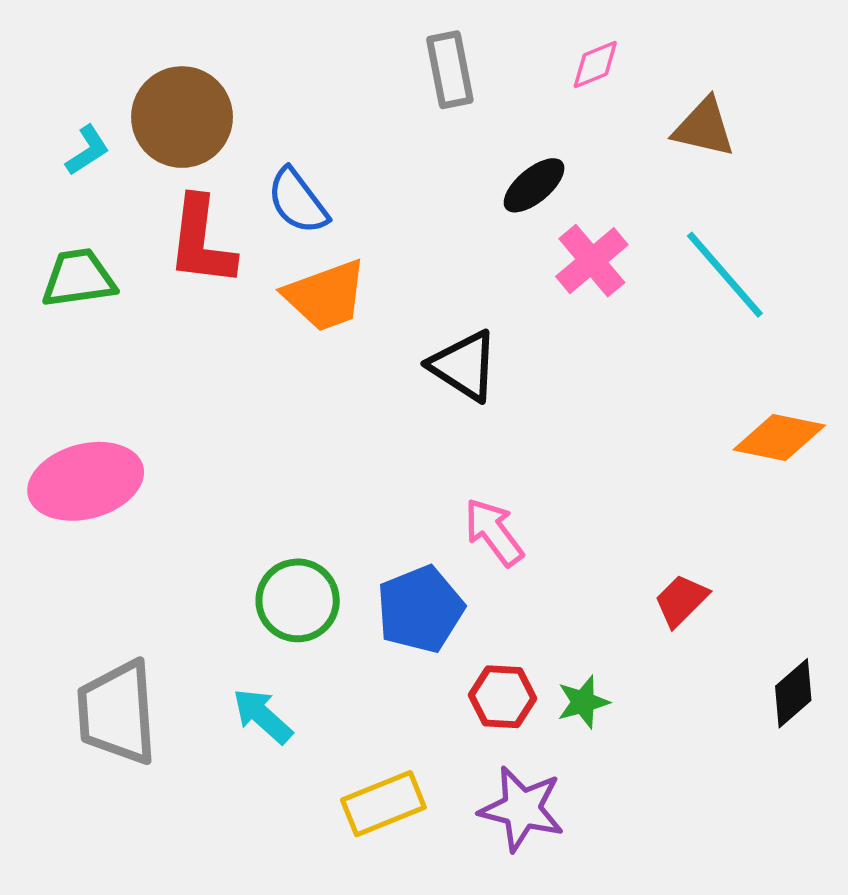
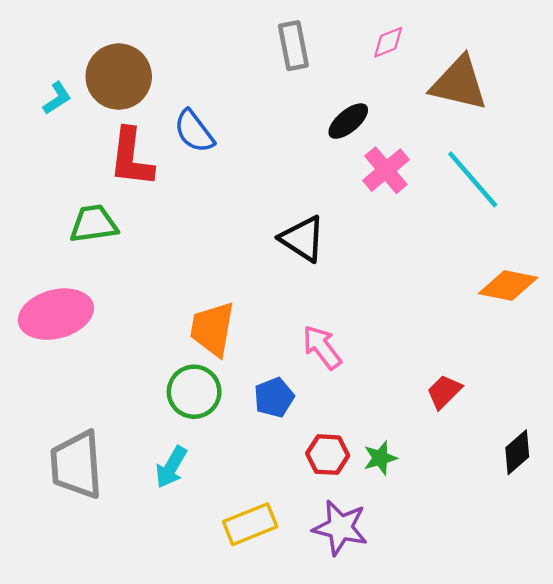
brown triangle: (704, 128) -> (459, 83), size x1.4
green trapezoid: (79, 278) -> (94, 224), moved
orange trapezoid: (326, 296) -> (212, 329), moved, turned 120
blue pentagon: (420, 609) -> (274, 397), size x0.7
cyan arrow: (263, 716) -> (171, 467), turned -102

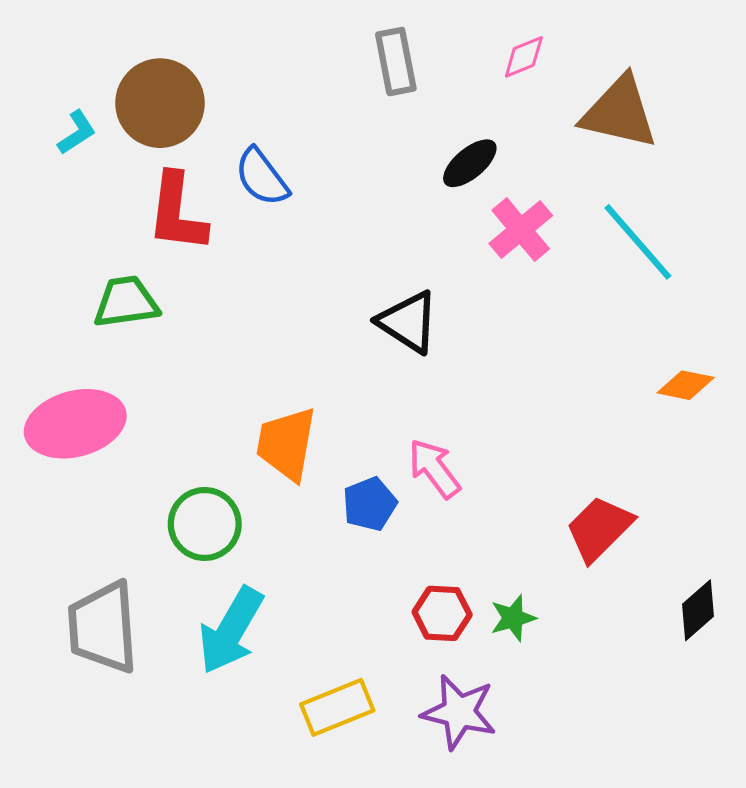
orange diamond: (508, 286) -> (686, 385), size x0.7
green circle: (194, 392) -> (205, 524), moved
red trapezoid: (444, 392) -> (599, 529), size x1.4
blue pentagon: (274, 397) -> (370, 504), moved
cyan arrow: (171, 467) -> (231, 630), size x1.5

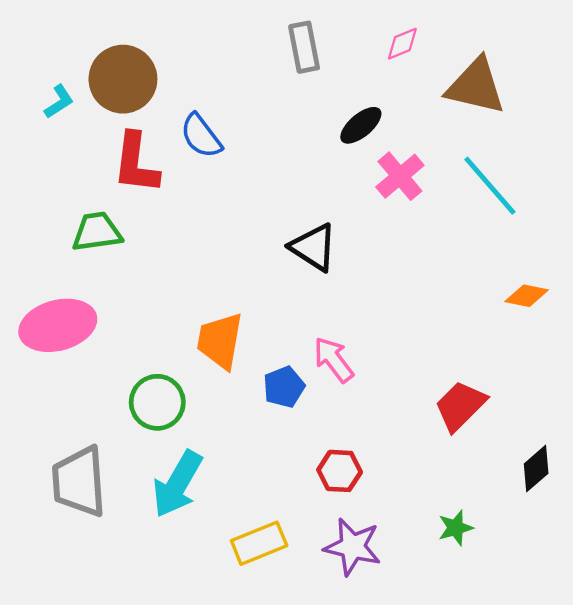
green star: (513, 618) -> (456, 528), moved

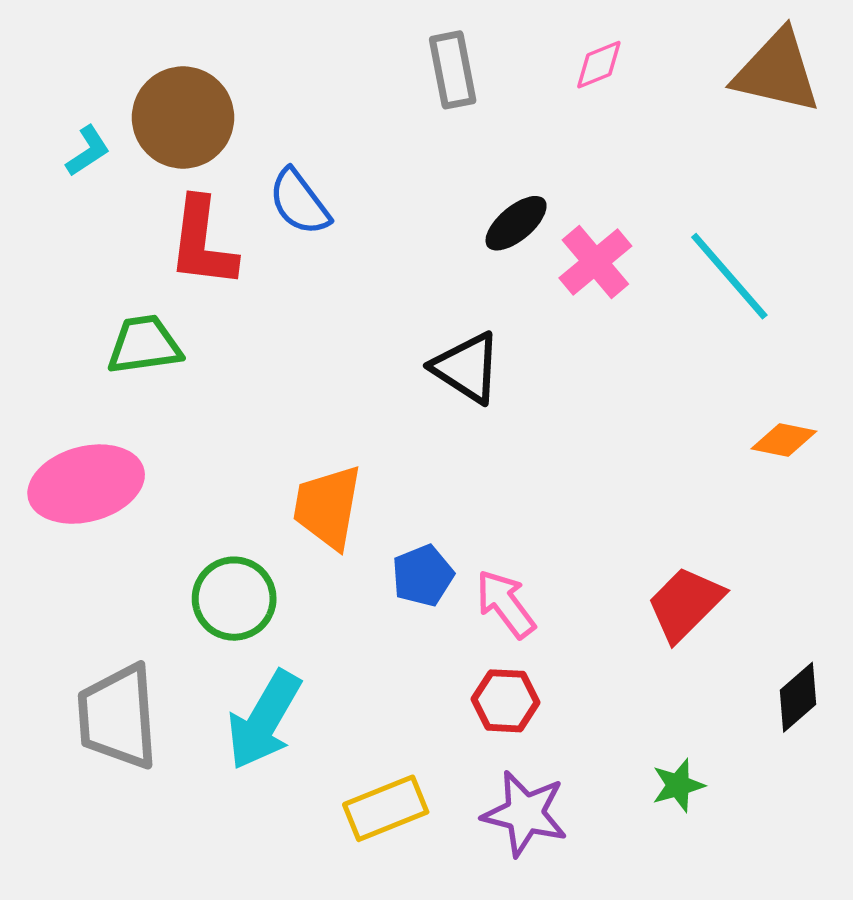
brown triangle: (476, 86) -> (777, 72), moved
black ellipse: (361, 125) -> (516, 223), moved
pink arrow: (334, 360) -> (505, 604), moved

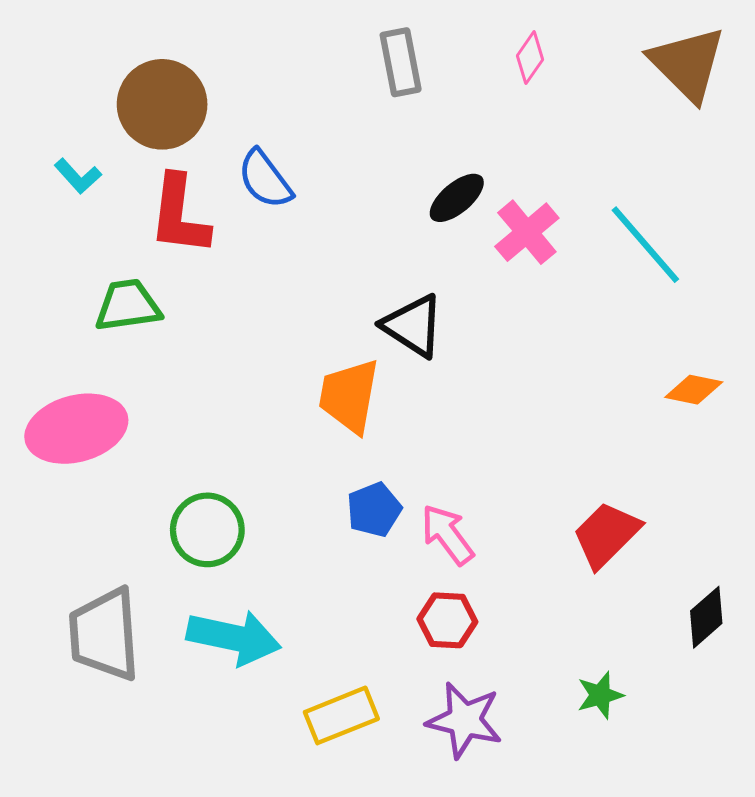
pink diamond: (599, 65) -> (530, 58), turned -33
brown triangle: (777, 72) -> (687, 64), turned 32
cyan L-shape: (88, 151) -> (78, 176), moved, turned 81
orange trapezoid: (328, 507) -> (349, 396), moved
cyan arrow: (264, 720) -> (234, 638), turned -108

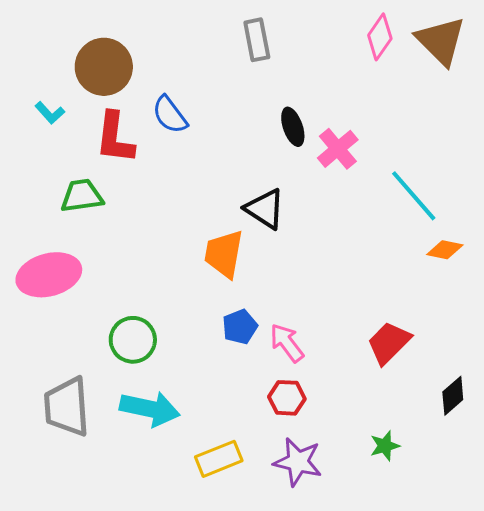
pink diamond: (530, 58) -> (380, 37), moved, size x1.4
black ellipse: (457, 198) -> (293, 127), turned -69
cyan line: (645, 245) -> (414, 196), moved

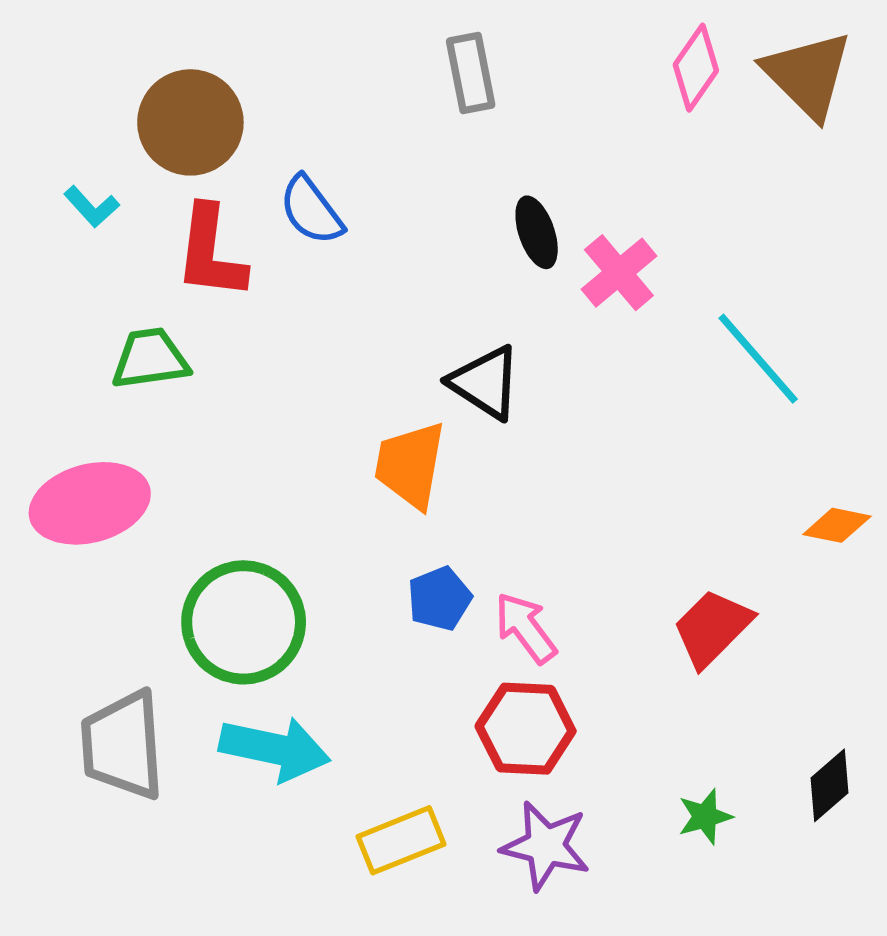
orange diamond: (445, 250) -> (837, 525), moved
green circle: (133, 340) -> (244, 622), size x1.4
black diamond: (453, 396) -> (830, 785), moved
red hexagon: (287, 398) -> (526, 729), size x1.4

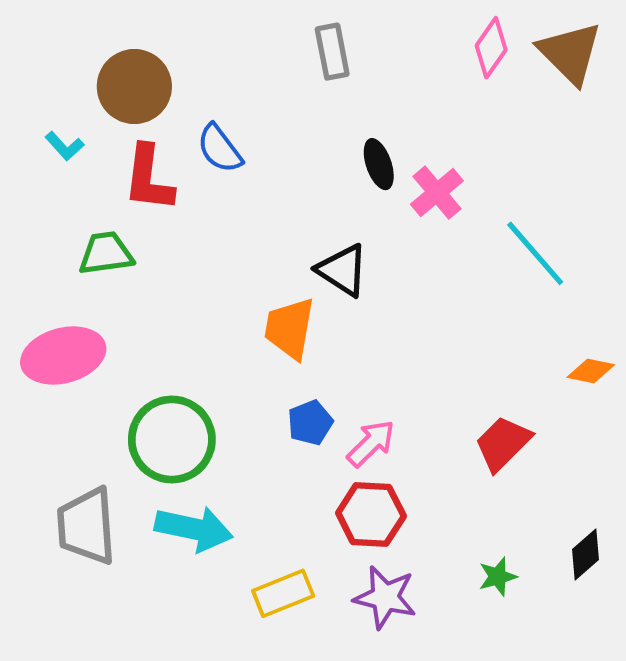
pink arrow: (526, 628) -> (371, 443), turned 82

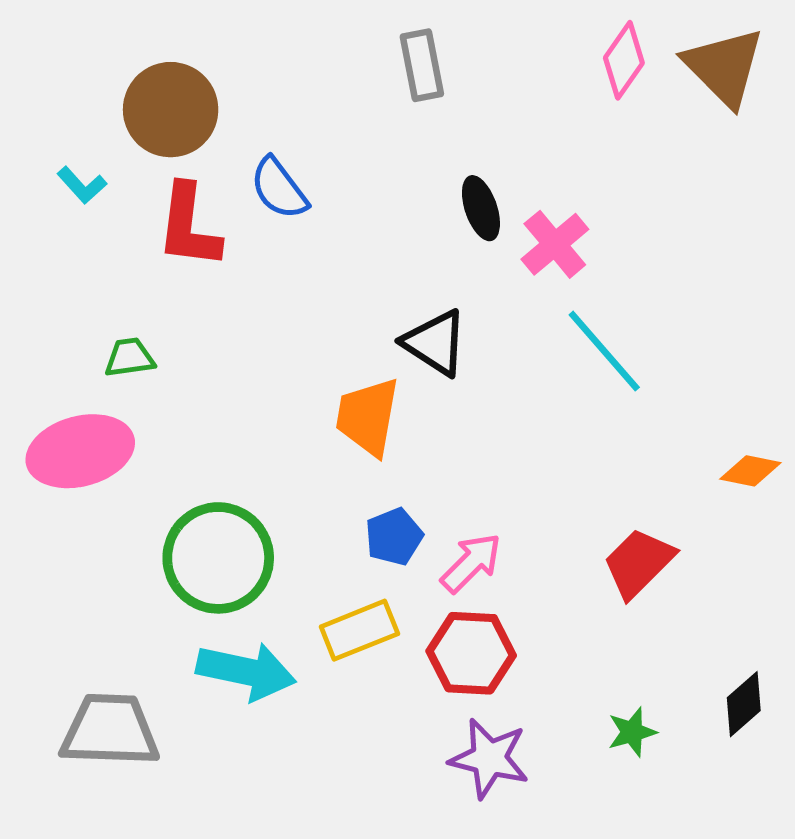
green trapezoid: (106, 253) -> (130, 358), moved, size x0.7
cyan line: (535, 253) -> (604, 351), moved
gray trapezoid: (86, 526) -> (110, 730), moved, turned 96
yellow rectangle: (283, 593) -> (359, 630), moved

